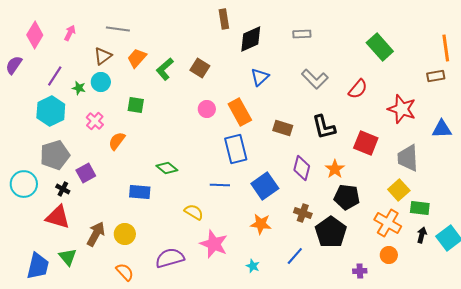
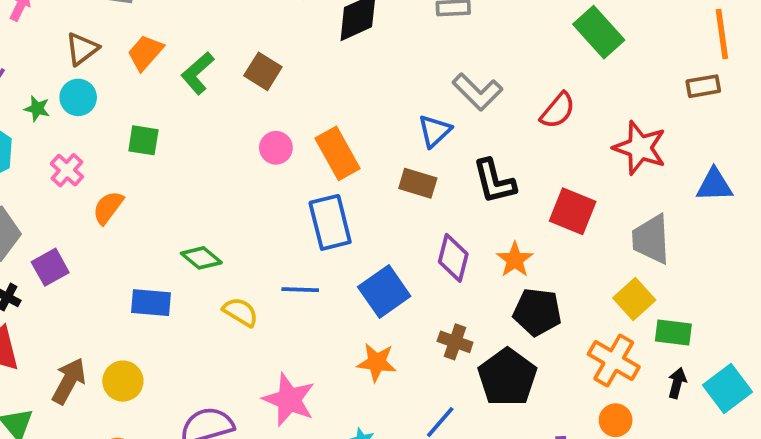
blue triangle: (260, 77) -> (435, 131), moved
yellow semicircle: (194, 212) -> (240, 312), moved

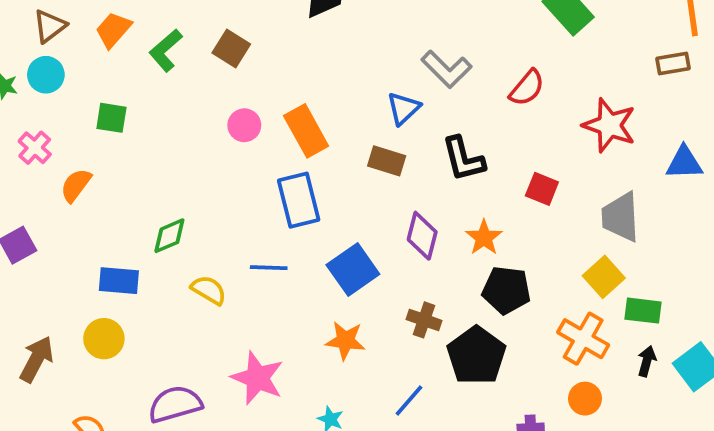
red square: (573, 211) -> (542, 189), size x0.7
green diamond: (201, 258) -> (169, 236), turned -63
yellow circle: (123, 381) -> (104, 339), moved

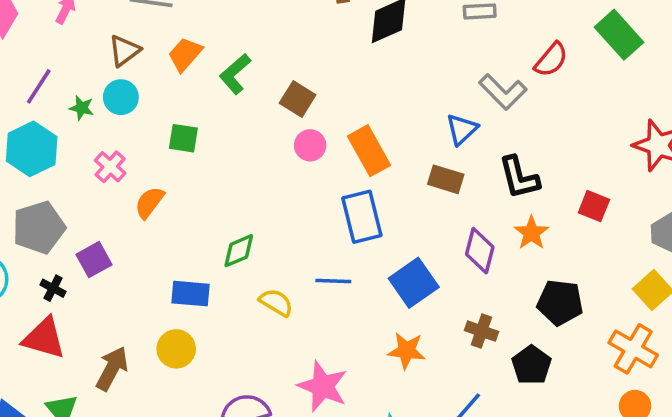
brown square: (231, 49) -> (298, 99), moved
red semicircle: (527, 88) -> (551, 60), moved
orange star: (484, 238) -> (531, 233), moved
black pentagon: (476, 356) -> (531, 365), size x0.7

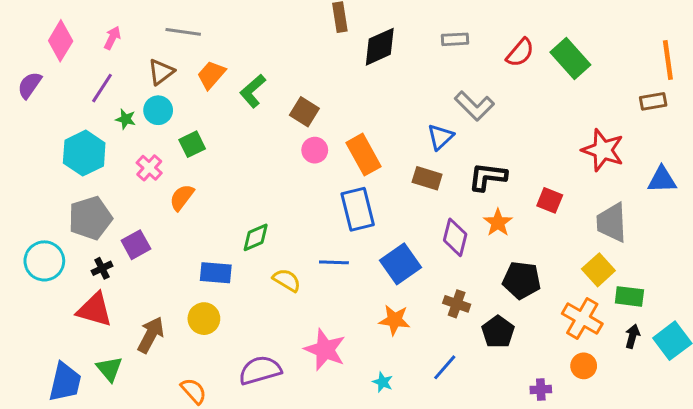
red semicircle: (551, 60) -> (520, 53), moved
purple line: (39, 86) -> (102, 88), moved
green square: (183, 138) -> (192, 144), moved, turned -35
black L-shape: (519, 177) -> (488, 177), turned 111
black cross: (53, 288) -> (102, 268), turned 36

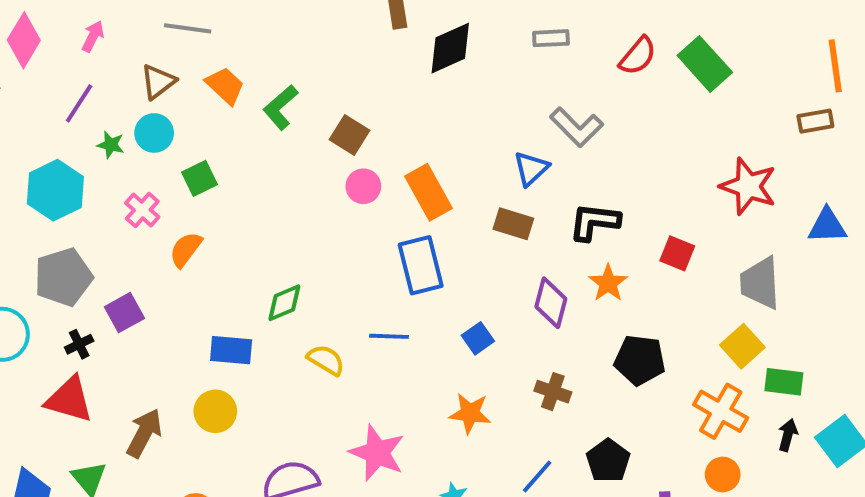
orange trapezoid: (211, 75) -> (225, 86), turned 92
blue square: (400, 264) -> (478, 338), size x0.6
black pentagon: (498, 332) -> (608, 461), moved

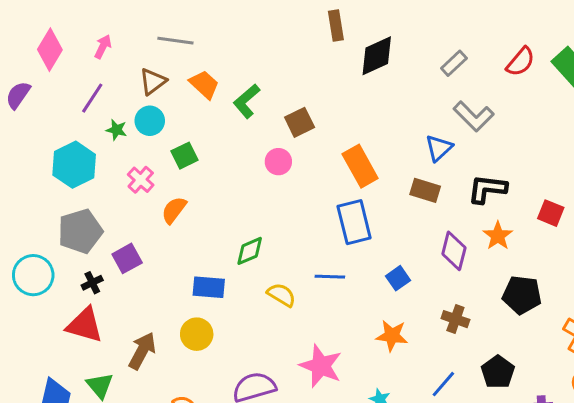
gray rectangle: (551, 38) -> (454, 63), moved, turned -40
brown square: (350, 135) -> (300, 122), turned 32
pink circle: (363, 186) -> (278, 162), moved

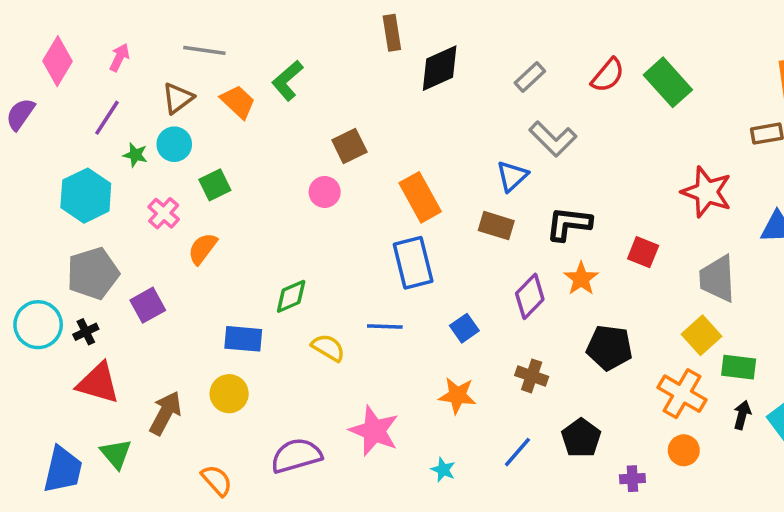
green L-shape: (247, 101) -> (287, 81), moved
purple diamond: (454, 251) -> (530, 296), turned 30
black cross: (92, 283) -> (86, 332), moved

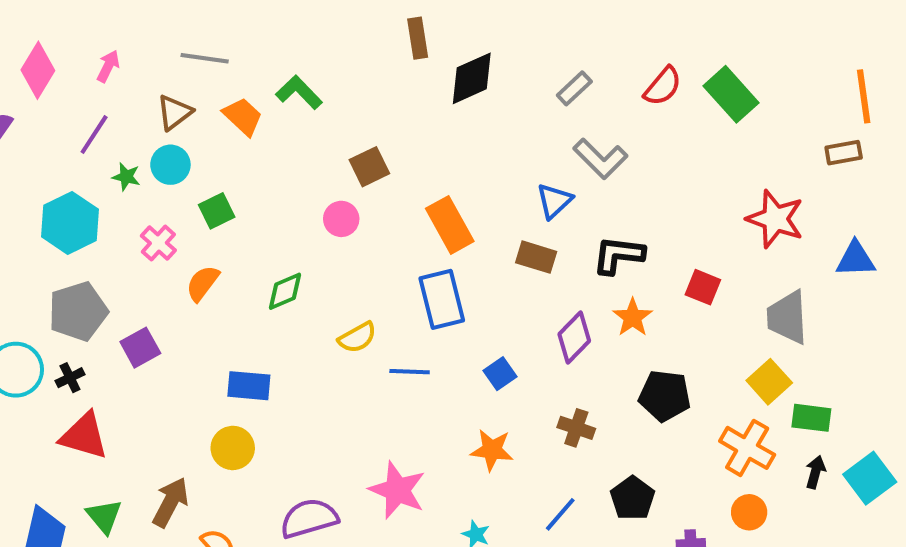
green L-shape: (287, 81) -> (299, 92), turned 87
green diamond: (291, 296) -> (285, 291), moved
yellow semicircle: (328, 348) -> (357, 337), moved, turned 120
brown arrow: (165, 413) -> (170, 502), moved

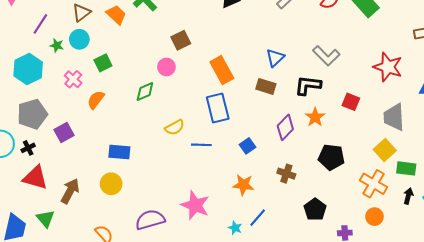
gray L-shape: (600, 159) -> (326, 56), moved
green diamond: (285, 291) -> (145, 92), moved
brown arrow: (170, 502) -> (70, 191), moved
blue line: (560, 514) -> (258, 218), moved

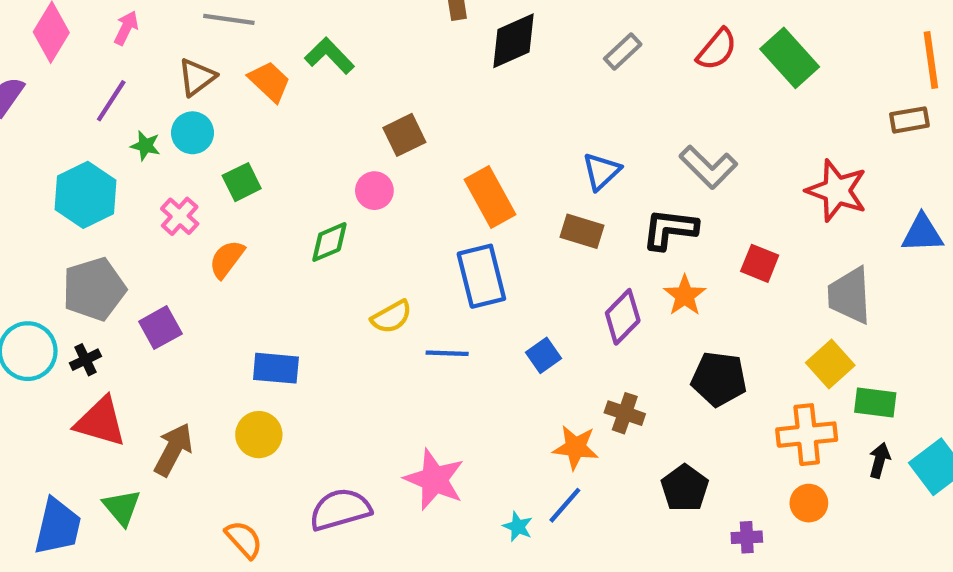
orange cross: (373, 184) -> (807, 435), turned -36
orange star: (243, 185) -> (576, 447), moved

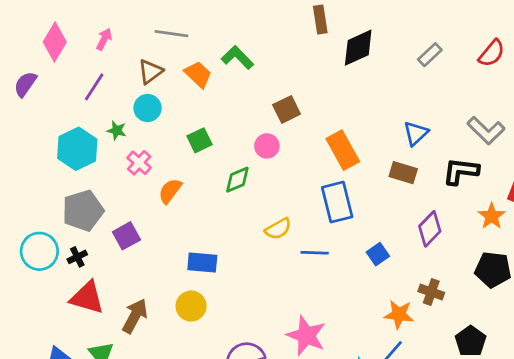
green star: (145, 146) -> (117, 130), moved
green square: (242, 182) -> (199, 140), moved
orange star: (685, 295) -> (492, 216), moved

